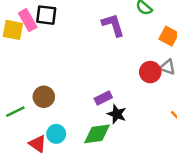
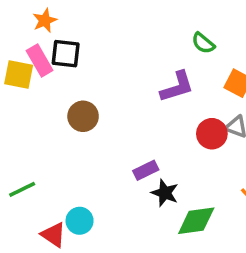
purple L-shape: (113, 25) -> (177, 87), moved, turned 90
brown circle: (44, 97) -> (83, 116), moved
green diamond: (97, 134) -> (196, 221), moved

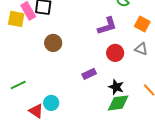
red circle: (212, 134) -> (115, 53), moved
black star: (165, 193) -> (116, 87), moved

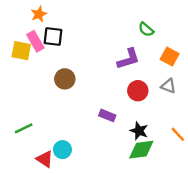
purple rectangle: (89, 74) -> (107, 115), turned 48

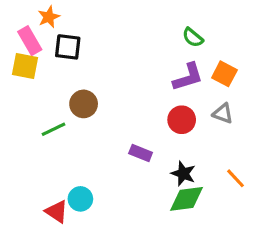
pink rectangle: (35, 41) -> (30, 41), moved
purple L-shape: (128, 59) -> (188, 77), moved
green line: (24, 128) -> (53, 129), moved

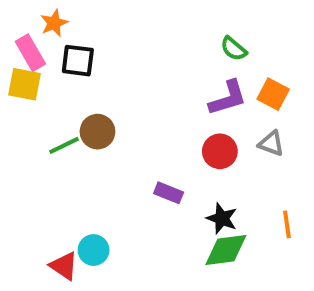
green line: (53, 129) -> (64, 145), moved
orange line: (235, 178) -> (287, 224), turned 35

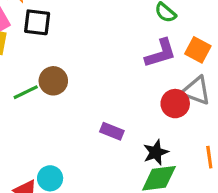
gray triangle: (271, 143) -> (196, 91), size x1.4
red circle: (220, 151) -> (175, 104), moved
black star: (222, 218) -> (156, 152), turned 30

